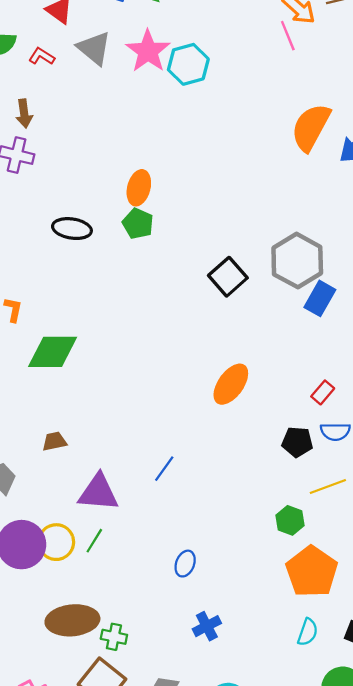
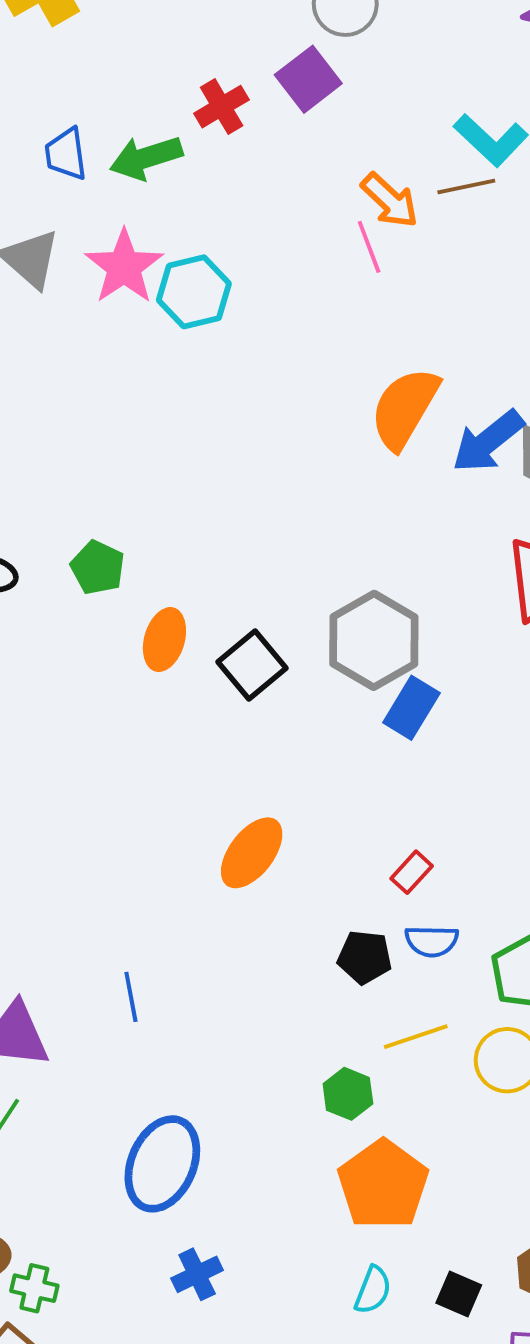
orange ellipse: (139, 188) -> (164, 640), moved
blue line: (164, 469) -> (131, 997), turned -48
blue ellipse: (185, 564) -> (162, 1164), size x2.0

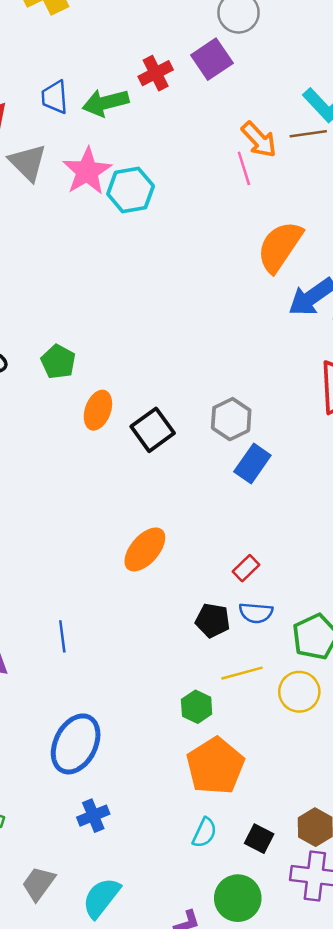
orange semicircle: (405, 408) -> (280, 247), moved
gray hexagon: (374, 640) -> (231, 419), size x0.7

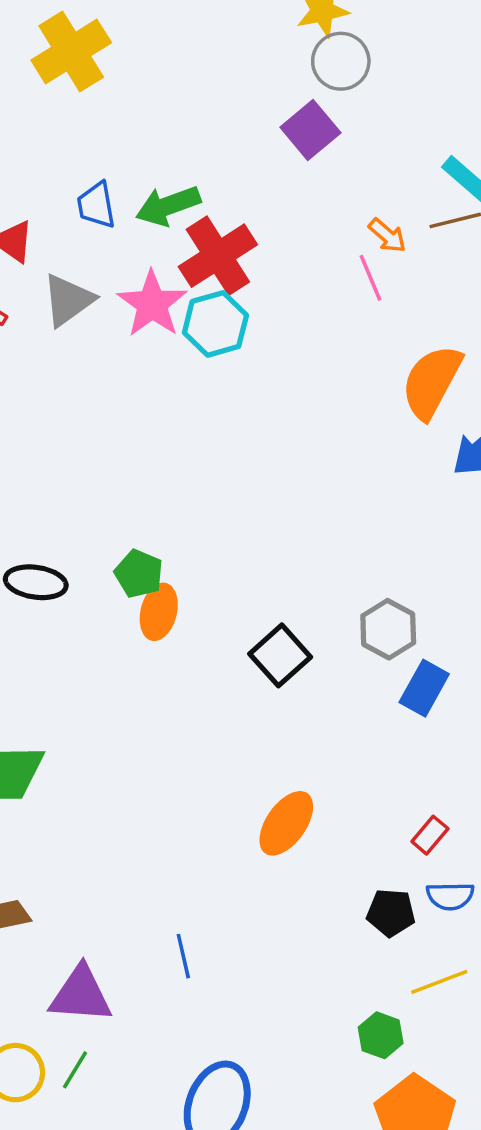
red cross: (156, 73) -> (218, 256), moved, size x1.6
orange arrow: (259, 140) -> (387, 235), size x0.7
gray triangle: (28, 162) -> (68, 300), turned 45
orange ellipse: (98, 410) -> (159, 612), moved

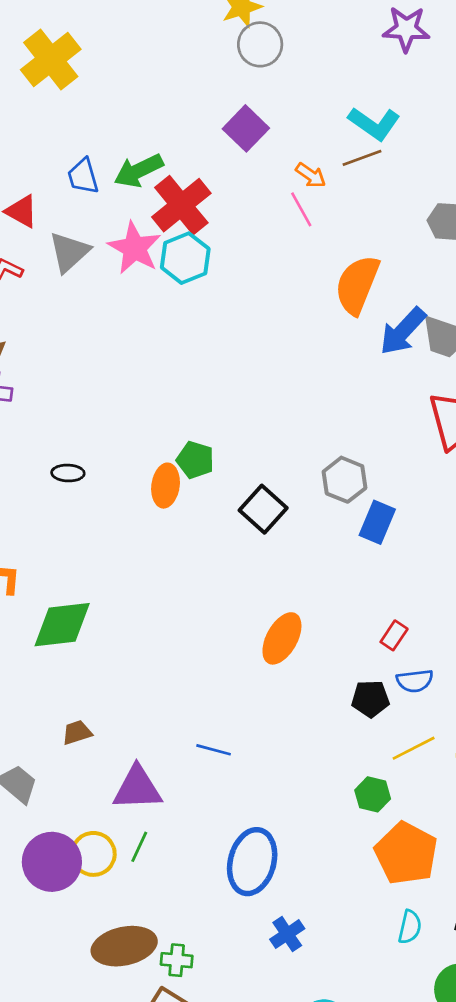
purple square: (310, 130) -> (246, 128), moved
green pentagon: (139, 574) -> (195, 460), moved
black ellipse: (36, 582) -> (68, 473), size x0.7
blue line: (183, 956) -> (214, 750), turned -56

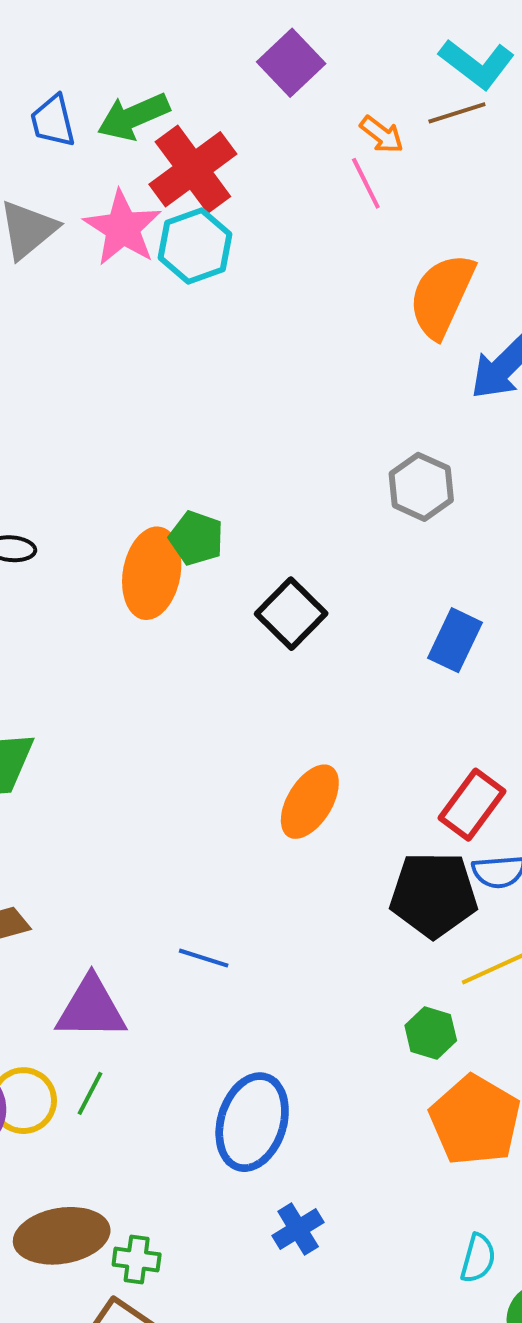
gray hexagon: (344, 480) -> (421, 487), moved
orange ellipse: (166, 486) -> (152, 573), size x1.4
red rectangle: (394, 635) -> (472, 805), size x1.6
black pentagon: (370, 699) -> (434, 895), size x1.6
cyan semicircle: (410, 927) -> (478, 1258), moved

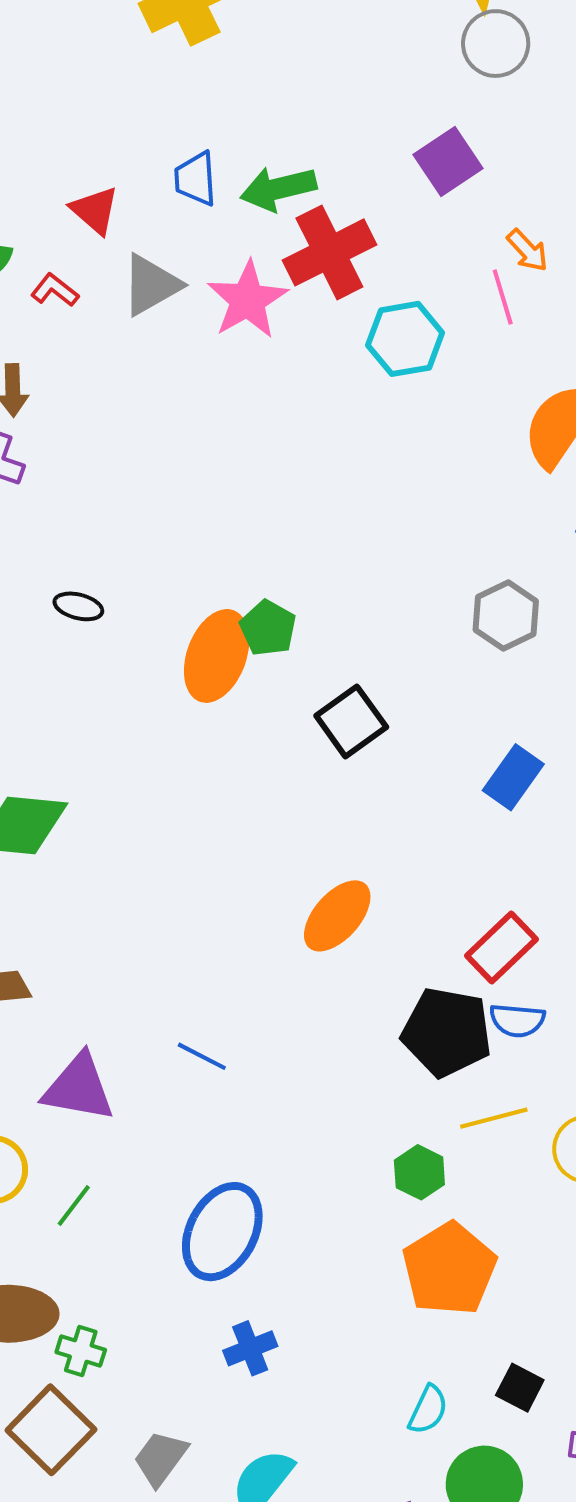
cyan hexagon: (195, 246) -> (405, 339), moved
green line: (90, 1093) -> (74, 1206), moved

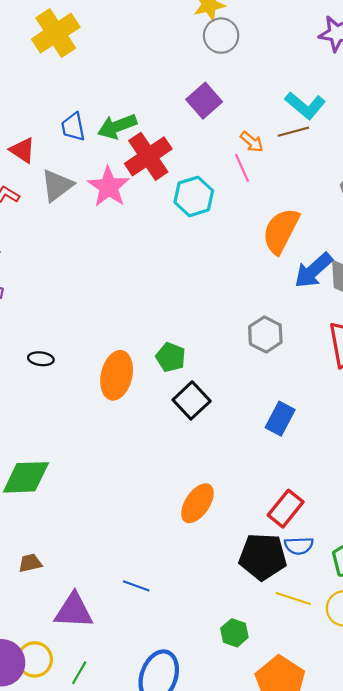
green pentagon: (268, 628) -> (171, 357), moved
yellow line: (494, 1118) -> (293, 598), turned 40
green hexagon: (419, 1172) -> (234, 633), moved

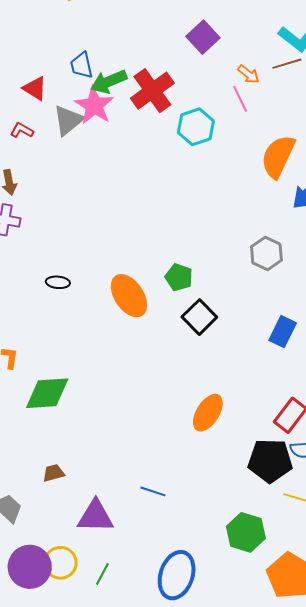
green arrow: (117, 126) -> (109, 82), moved
pink star: (109, 187) -> (94, 106), moved
orange ellipse: (117, 375) -> (129, 296), turned -45
green hexagon: (234, 633) -> (246, 532), size x1.5

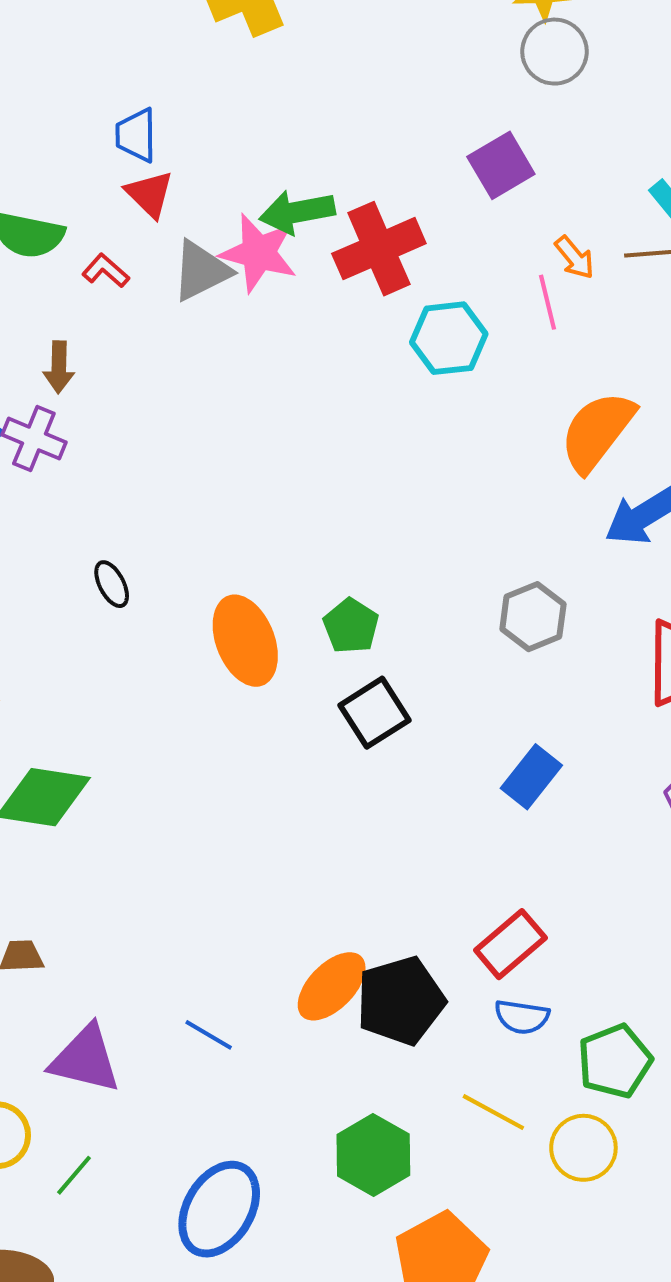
blue trapezoid: (82, 65) -> (136, 135), moved
pink star: (94, 106) -> (259, 253), turned -30
black ellipse: (58, 282) -> (112, 584), turned 45
orange ellipse: (208, 413) -> (332, 986), moved
black pentagon: (270, 461) -> (400, 1001), moved, turned -30

